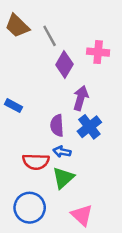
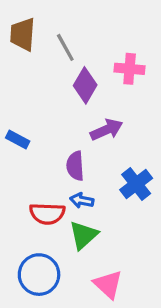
brown trapezoid: (17, 26) -> (23, 34), turned 50
purple arrow: (81, 98) -> (106, 130), turned 50
blue cross: (89, 127) -> (136, 184), moved

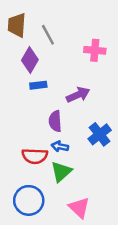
purple diamond: (85, 85) -> (30, 60), moved
blue rectangle: (18, 140) -> (38, 85), moved, turned -35

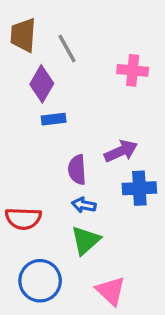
purple arrow: (78, 95) -> (121, 151), moved
blue cross: (100, 134) -> (139, 188), turned 35
red semicircle: (35, 156) -> (23, 218), moved

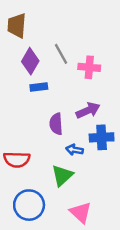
gray line: (67, 49) -> (61, 54), moved
pink cross: (133, 70) -> (89, 67), moved
blue arrow: (84, 205) -> (74, 150), moved

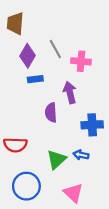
purple arrow: (88, 110) -> (70, 93), moved, turned -80
blue arrow: (74, 150) -> (81, 155), moved

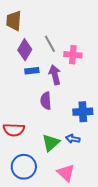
purple arrow: (70, 93) -> (55, 75), moved

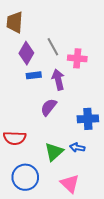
purple semicircle: (46, 101) -> (49, 107), turned 42

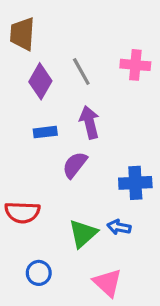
pink cross: (77, 58) -> (135, 65), moved
blue rectangle: (34, 75) -> (45, 132), moved
blue circle: (25, 177) -> (39, 273), size x0.6

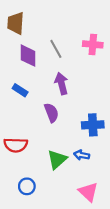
purple diamond: (40, 81) -> (28, 56), turned -30
blue rectangle: (45, 132) -> (20, 90), moved, turned 40
purple semicircle: (75, 165) -> (51, 113), turned 120
pink triangle: (107, 283) -> (88, 192), moved

